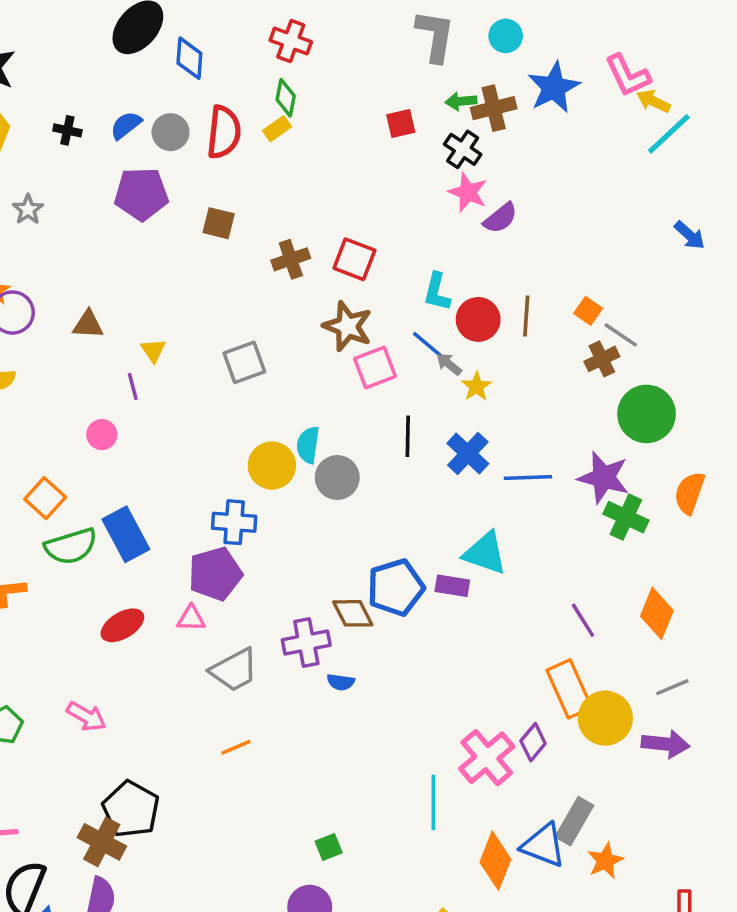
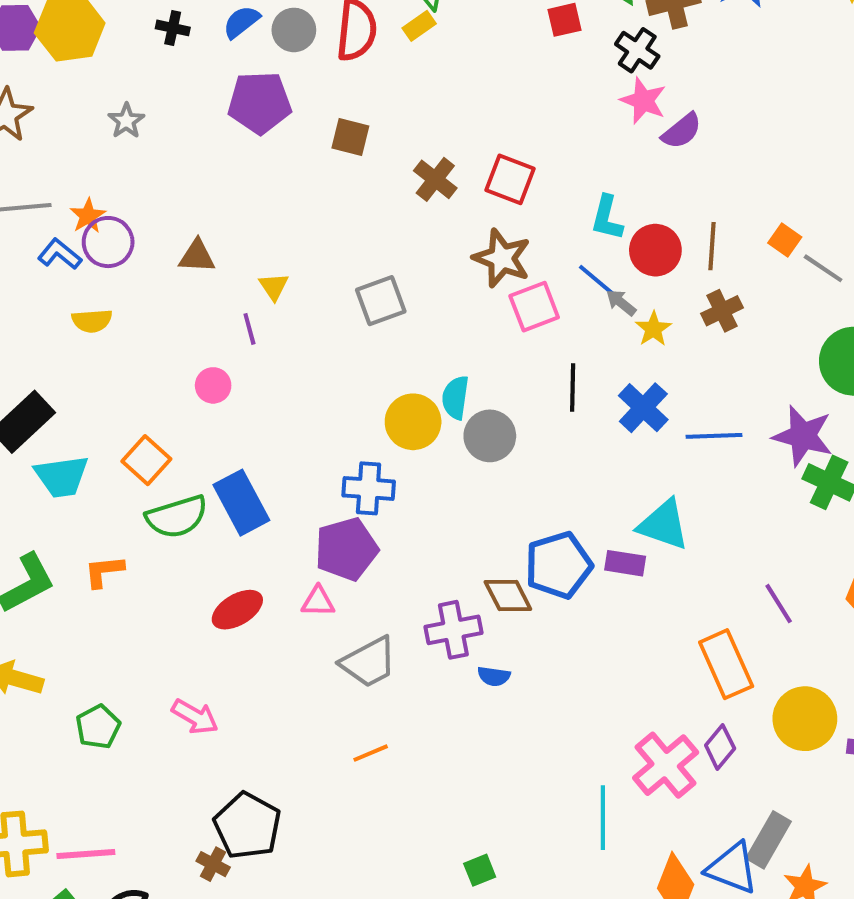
brown cross: (291, 259) -> (435, 179), turned -33
brown cross: (602, 359) -> (722, 311), moved
orange rectangle: (569, 689) -> (726, 664), moved
brown cross: (102, 842) -> (213, 864), size x0.6

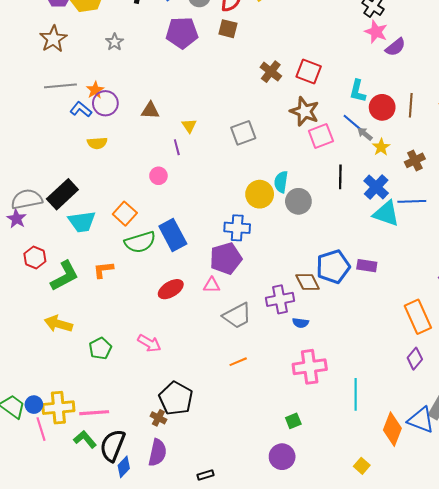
brown square: (350, 137) -> (228, 29), moved
brown cross: (722, 311) -> (415, 160), moved
cyan triangle: (663, 525) -> (386, 214), moved
pink cross: (666, 765) -> (310, 367), moved, turned 32

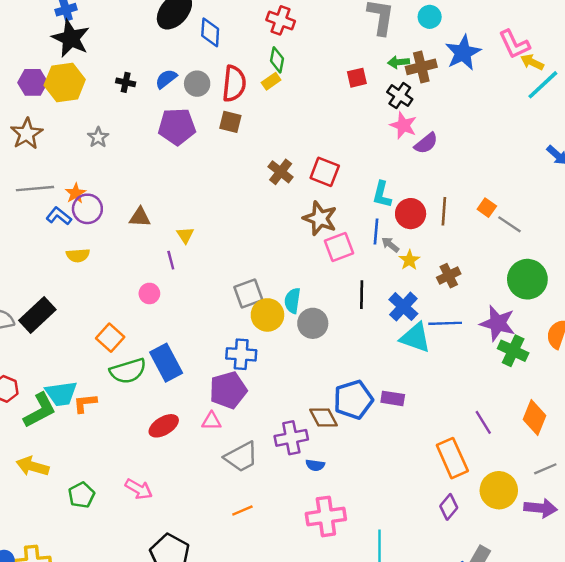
blue line: (353, 123) -> (376, 231), turned 55
gray square: (243, 133) -> (248, 293), moved
cyan trapezoid: (82, 222) -> (61, 394), moved

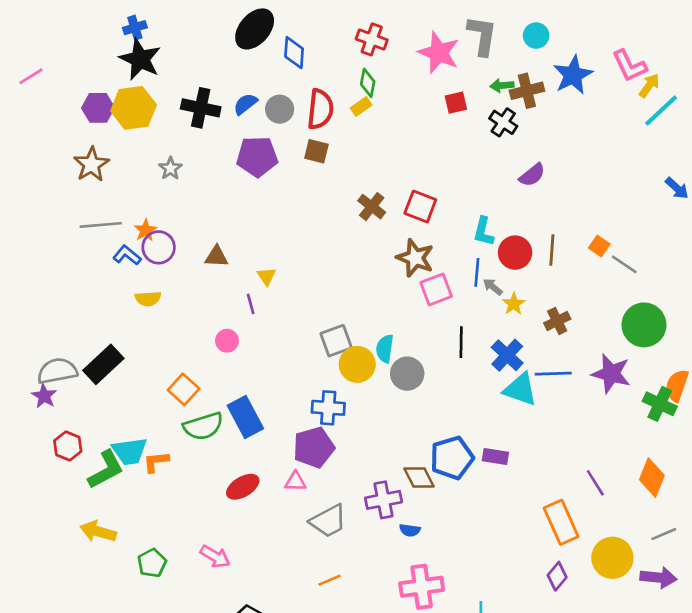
yellow arrow: (532, 62) -> (649, 86), turned 100
black cross: (126, 82) -> (201, 108), size x1.8
pink star: (403, 125) -> (439, 53), moved, size x1.4
green cross: (513, 351) -> (660, 404), moved

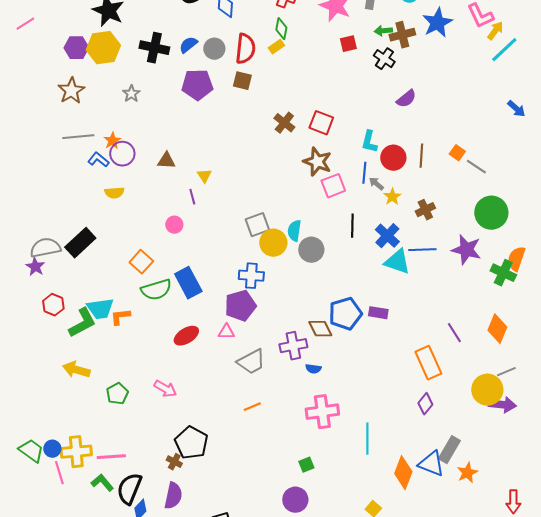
yellow circle: (612, 558) -> (487, 390), moved

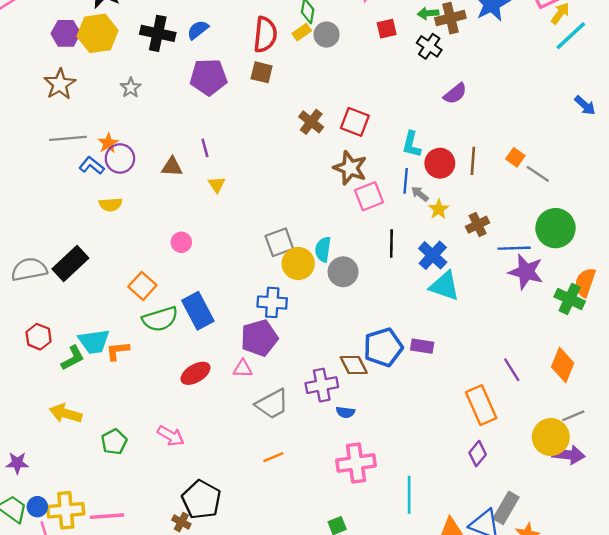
gray circle: (214, 49) -> (327, 35), moved
purple line: (192, 197) -> (205, 148), moved
blue line: (422, 250) -> (514, 248), moved
purple star: (35, 267) -> (17, 463), moved, turned -30
green L-shape: (82, 323) -> (73, 358), size x0.7

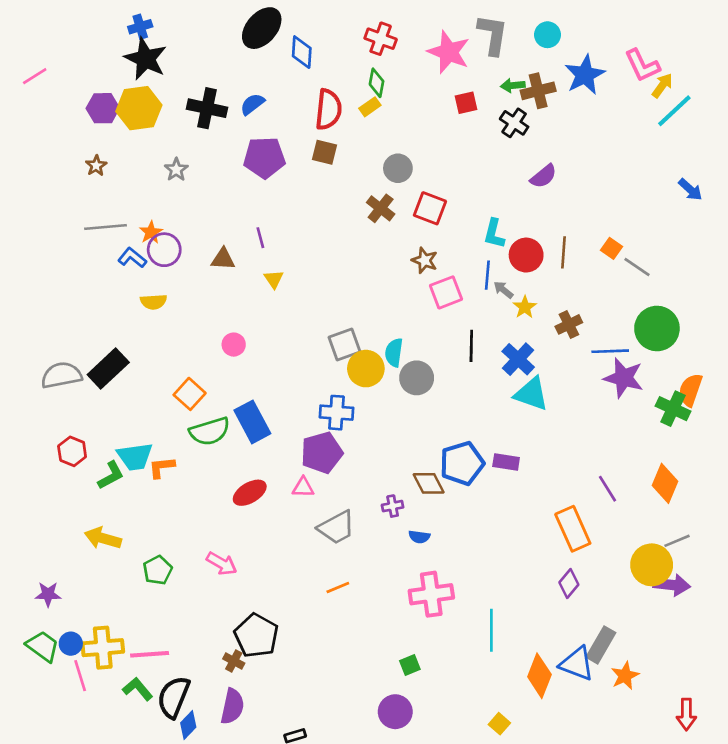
gray circle: (327, 35) -> (398, 168), moved
brown star: (60, 84) -> (96, 166), size x0.6
brown star: (350, 168) -> (425, 260), size x0.7
purple cross: (322, 385) -> (393, 506), size x0.6

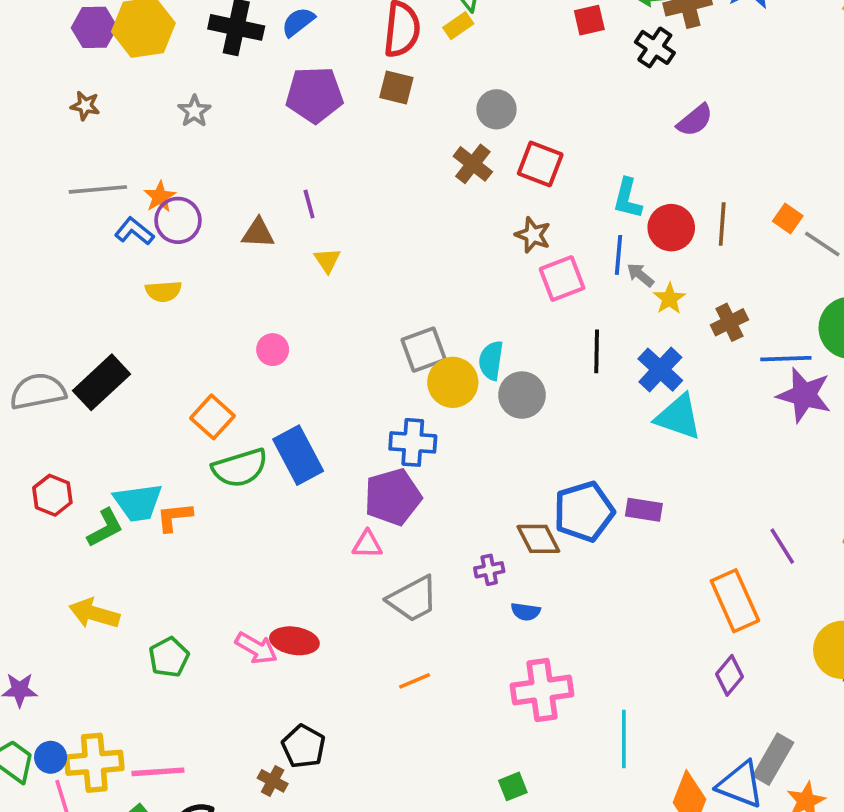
brown star: (96, 166) -> (85, 106), turned -30
red ellipse: (250, 493) -> (294, 641), moved, turned 40
black pentagon: (256, 636) -> (304, 746), size x0.7

